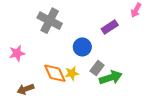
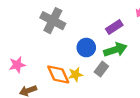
pink star: (17, 53) -> (17, 65), moved
green arrow: (111, 78) -> (115, 50), moved

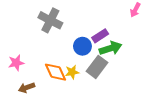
purple rectangle: (114, 27) -> (100, 36), moved
gray rectangle: (101, 69) -> (97, 67), size x1.5

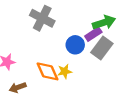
green arrow: (110, 48) -> (104, 22), moved
gray rectangle: (97, 67) -> (102, 48), moved

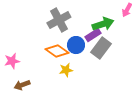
gray cross: (42, 18) -> (59, 20), moved, turned 35
orange diamond: (48, 71) -> (57, 51), moved, turned -30

